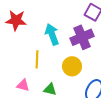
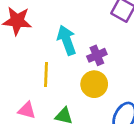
purple cross: (82, 37) -> (97, 55), moved, size x0.6

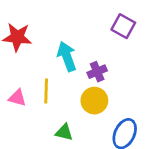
pink triangle: (27, 110) -> (17, 98), moved

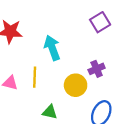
purple square: (123, 26) -> (100, 22), turned 30
purple cross: (97, 72) -> (97, 69), moved

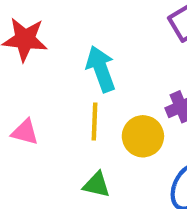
yellow line: (35, 77) -> (94, 122), moved

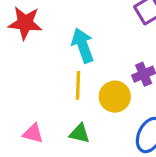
pink triangle: (25, 132) -> (33, 133), moved

